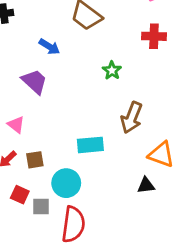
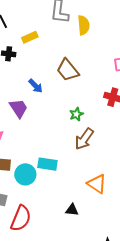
brown arrow: (132, 118) -> (84, 139), moved
cyan circle: (66, 183) -> (25, 174), moved
black triangle: (146, 185) -> (72, 210), moved

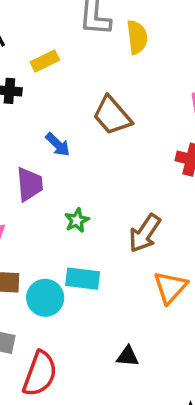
purple trapezoid: (18, 108) -> (30, 184), turned 30
green star: (76, 114) -> (77, 220), moved
orange triangle: (97, 184) -> (170, 287), moved, turned 40

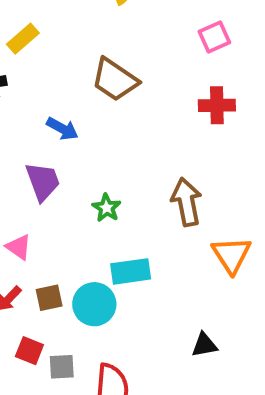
brown arrow: (145, 233) -> (187, 202), turned 150

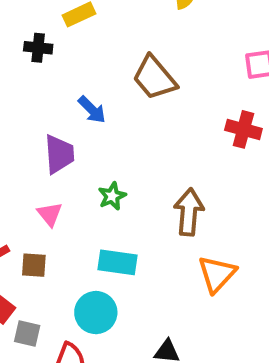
pink triangle: (19, 247) -> (50, 214), moved
cyan circle: (94, 304) -> (96, 313), moved

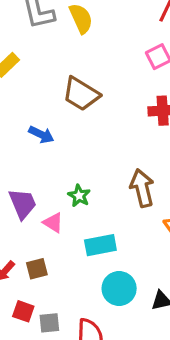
purple trapezoid: (59, 154) -> (23, 204), moved
pink triangle: (50, 214) -> (53, 223), moved
cyan circle: (96, 313) -> (119, 289), moved

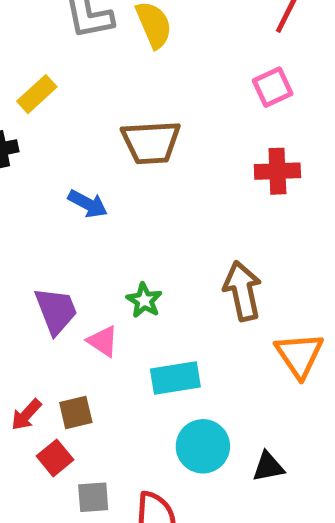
brown trapezoid: (81, 94) -> (151, 142), turned -36
red square: (23, 311) -> (55, 458), moved, turned 30

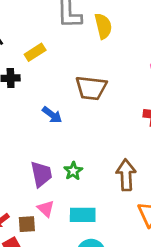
purple trapezoid: (56, 311) -> (41, 174), moved
pink triangle: (103, 341) -> (46, 209), moved

